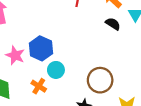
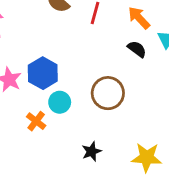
brown circle: (100, 80) -> (108, 93), moved

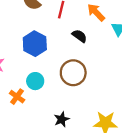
black semicircle: (137, 49) -> (79, 36), moved
blue hexagon: (43, 73) -> (35, 44), moved

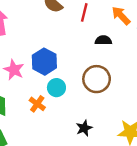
black semicircle: (79, 36) -> (103, 40), turned -35
blue hexagon: (35, 44) -> (44, 62), moved

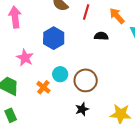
blue hexagon: (44, 62) -> (54, 38), moved
brown circle: (97, 79) -> (86, 80), moved

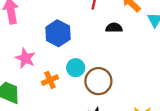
cyan circle: (60, 74) -> (76, 68), moved
orange cross: (43, 87) -> (50, 80), moved, turned 32

